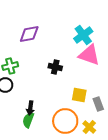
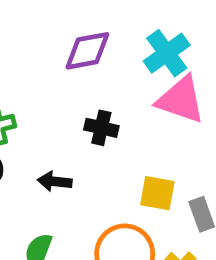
purple diamond: (29, 34) -> (87, 51), moved
black arrow: (30, 108) -> (55, 182), moved, turned 88

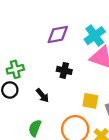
black arrow: (55, 182) -> (42, 95), turned -136

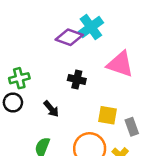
purple diamond: (58, 34) -> (69, 37), turned 30
cyan cross: (95, 36) -> (91, 27), moved

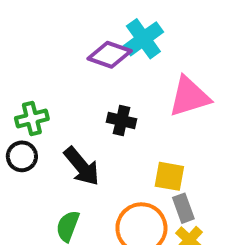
pink triangle: (120, 64) -> (189, 97), turned -36
black arrow: (51, 109) -> (82, 166), size x1.5
gray rectangle: (132, 127) -> (183, 208), moved

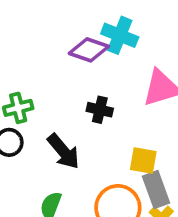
cyan cross: (143, 39) -> (120, 35), turned -32
gray rectangle: (183, 208) -> (156, 190), size x1.4

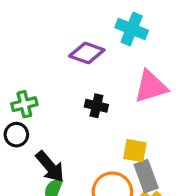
cyan cross: (120, 35) -> (132, 29), moved
black arrow: (63, 151) -> (50, 167), moved

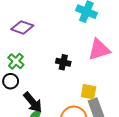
purple diamond: (87, 53) -> (22, 27), moved
green cross: (24, 104) -> (16, 61), turned -35

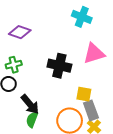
green cross: (16, 61) -> (14, 65), turned 35
black cross: (63, 62) -> (59, 66), size x1.6

